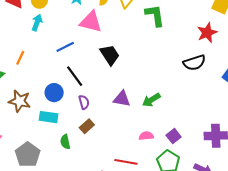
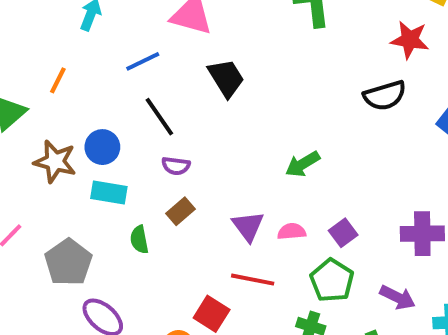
red star: (207, 33) -> (410, 40), turned 30
blue circle: (54, 93) -> (102, 147), moved
purple triangle: (122, 99) -> (248, 226), moved, turned 42
purple semicircle: (84, 102) -> (176, 166), turned 112

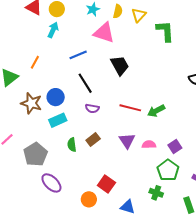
cyan rectangle: (109, 192) -> (58, 120), turned -36
brown rectangle: (180, 211) -> (93, 139), moved
red line: (253, 280) -> (130, 108), moved

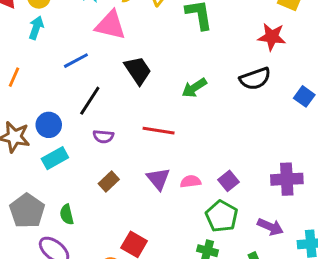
black line: (85, 83) -> (90, 101), turned 70
green arrow: (156, 111) -> (194, 88), moved
green semicircle: (72, 145) -> (67, 214), moved

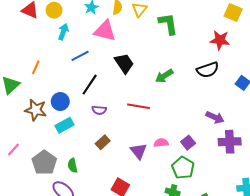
cyan arrow: (36, 28) -> (63, 32), moved
purple triangle: (158, 179) -> (138, 151), moved
purple arrow: (270, 227) -> (215, 117), moved

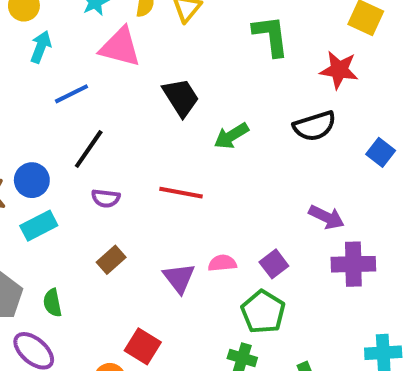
green L-shape: (168, 24) -> (271, 36), moved
black trapezoid: (124, 63) -> (181, 97), moved

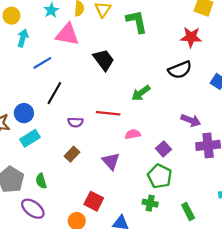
green L-shape: (271, 36) -> (137, 22), moved
green arrow: (231, 136) -> (141, 93), moved
purple semicircle: (106, 198) -> (75, 122), moved
pink semicircle: (222, 263) -> (133, 134), moved

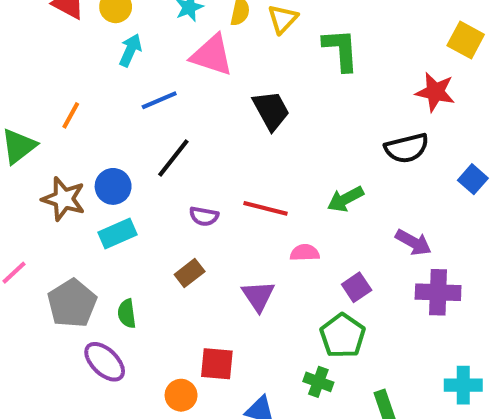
green arrow: (141, 93) -> (345, 199), moved
red square: (94, 201) -> (217, 364), turned -30

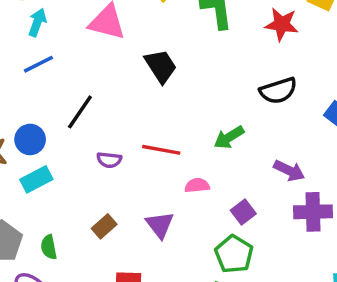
red star: (435, 92) -> (282, 24), moved
blue line: (159, 100) -> (38, 64), moved
brown rectangle: (190, 273) -> (104, 226), moved

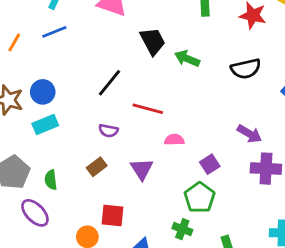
black line: (80, 112) -> (110, 83), moved
green arrow: (229, 137) -> (187, 59), moved, turned 50
purple semicircle: (109, 160) -> (108, 131), moved

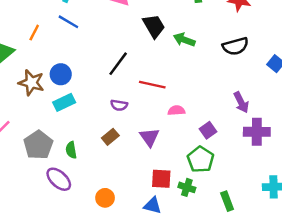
blue line: (54, 32) -> (68, 22), turned 55
purple arrow: (249, 134) -> (241, 102), turned 35
red square: (112, 216) -> (161, 179), moved

